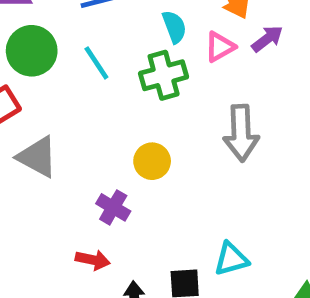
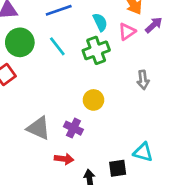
gray arrow: (241, 133) -> (143, 80), size x0.6
gray triangle: (37, 157) -> (39, 128), moved
cyan triangle: (231, 259) -> (143, 152), turned 35

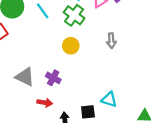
green cross: (96, 50) -> (74, 15), turned -36
yellow circle: (93, 100) -> (71, 46), moved

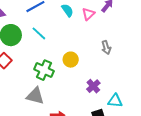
green cross: (74, 15) -> (44, 70), moved
purple cross: (53, 78) -> (93, 86), moved, turned 32

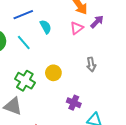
cyan semicircle: (67, 10) -> (46, 27), moved
purple cross: (93, 86) -> (74, 103), turned -32

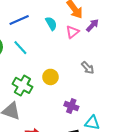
cyan semicircle: (46, 27) -> (51, 24), moved
gray arrow: (91, 64) -> (88, 68), turned -32

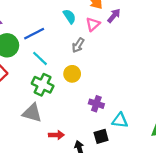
blue line: (19, 20) -> (34, 34), moved
cyan line: (20, 48) -> (40, 58), moved
gray arrow: (88, 68) -> (78, 45), moved, turned 80

